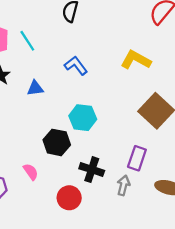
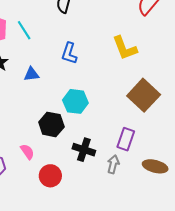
yellow L-shape: (136, 60) -> (125, 48), turned -140
blue L-shape: (76, 66) -> (69, 53), turned -125
red circle: (69, 198) -> (50, 176), moved

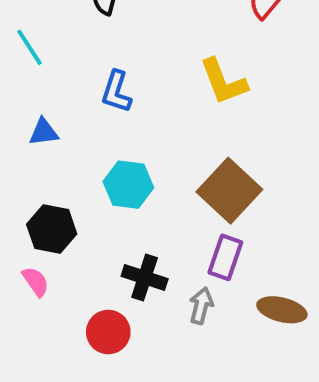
brown square: (144, 95) -> (229, 191), moved
black hexagon: (51, 124) -> (52, 229), moved
red circle: (50, 176) -> (108, 332), moved

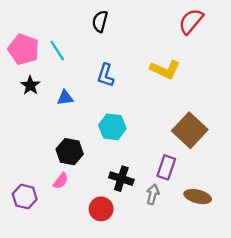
yellow L-shape: (223, 82) -> (165, 70), turned -44
brown square: (229, 191) -> (190, 130), moved
pink semicircle: (36, 282) -> (61, 181), turned 72

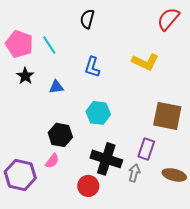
brown square: (190, 130) -> (167, 116), turned -32
black cross: (121, 179) -> (106, 159), size x1.4
purple hexagon: (25, 197) -> (20, 175), size x1.4

